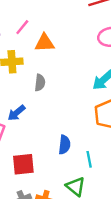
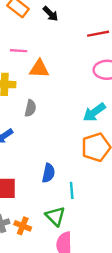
pink line: (22, 27) -> (19, 51), turned 49

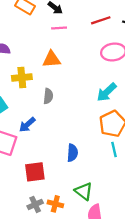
pink line: (19, 51) -> (59, 28), moved
cyan line: (72, 190) -> (114, 150), moved

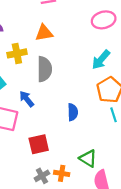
gray semicircle: (48, 96) -> (44, 69), size x1.6
blue arrow: (27, 125) -> (27, 99), turned 98
blue semicircle: (72, 153) -> (73, 112), moved

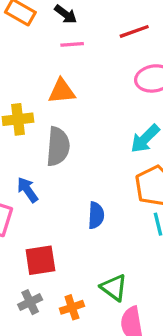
orange cross: (62, 173) -> (72, 307), turned -32
gray cross: (42, 176) -> (30, 302), moved

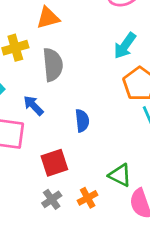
blue semicircle: (96, 215) -> (82, 121), moved

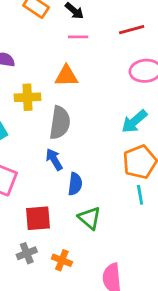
blue arrow: (33, 105) -> (54, 159), moved
green triangle: (120, 175) -> (90, 218), moved
orange cross: (88, 198) -> (62, 260), turned 36

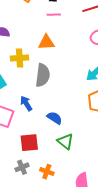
blue arrow: (54, 159) -> (26, 103), moved
blue semicircle: (75, 184) -> (55, 118), turned -63

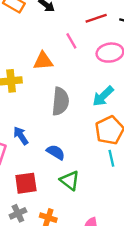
pink line: (54, 15) -> (71, 41), moved, turned 64
gray semicircle: (43, 75) -> (60, 101), moved

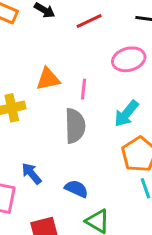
red line: (96, 18) -> (89, 21), moved
pink line: (71, 41) -> (83, 89), moved, turned 42

